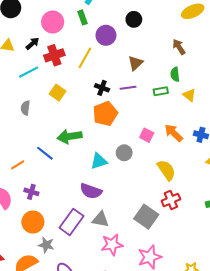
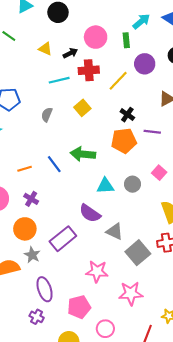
purple line: (128, 88) -> (152, 132), moved
gray triangle: (101, 219) -> (115, 232), moved

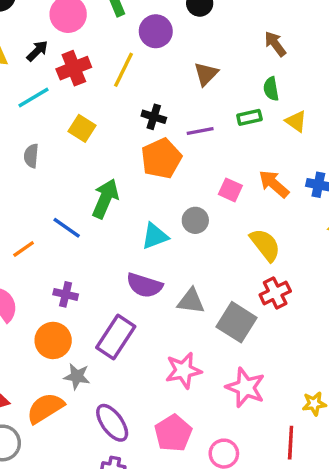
green arrow: (83, 154) -> (105, 199), turned 125
purple cross: (31, 199) -> (66, 294), moved
pink star: (131, 293) -> (245, 387), turned -30

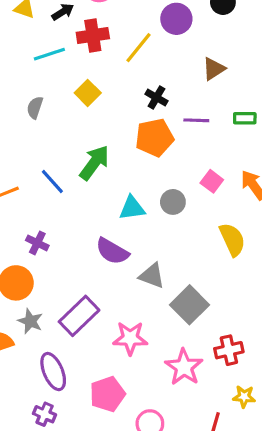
red cross: (275, 293) -> (229, 350), moved
purple rectangle: (116, 337) -> (79, 316), moved

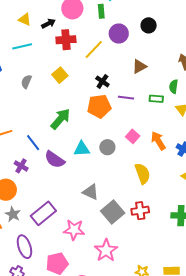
cyan line: (49, 54) -> (22, 46), moved
blue line: (52, 182) -> (33, 143), moved
purple semicircle: (112, 251) -> (55, 159), moved
red cross: (229, 350) -> (140, 211), moved

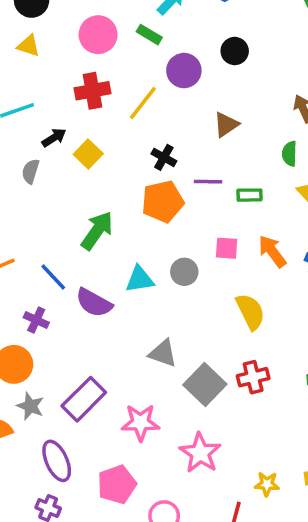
green rectangle: (101, 11) -> (149, 35), turned -48
yellow triangle: (25, 19) -> (28, 46), moved
black arrow: (48, 24) -> (54, 138), moved
green rectangle: (156, 99) -> (250, 195), moved
pink square: (133, 136) -> (227, 248), turned -32

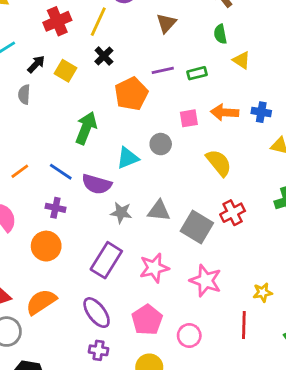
black cross: (164, 157) -> (104, 56), moved, turned 30
orange arrow: (272, 251) -> (225, 112), turned -36
gray star: (30, 406) -> (121, 213), moved

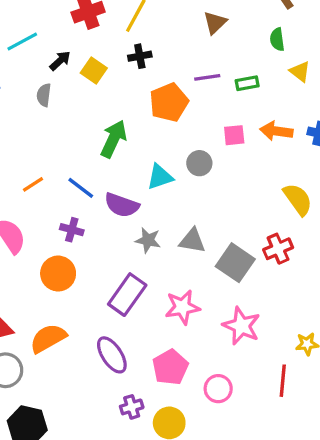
black cross: (104, 56) -> (140, 56), turned 30
yellow semicircle: (219, 163) -> (298, 199), moved
purple cross: (98, 350) -> (132, 407), moved, turned -30

